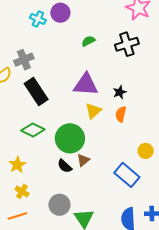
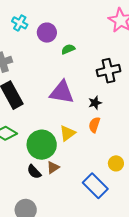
purple circle: (60, 13) -> (47, 33), moved
black cross: (127, 44) -> (108, 71), moved
yellow triangle: (93, 111) -> (67, 133), moved

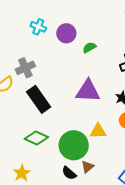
yellow triangle: (67, 133) -> (98, 131), turned 42

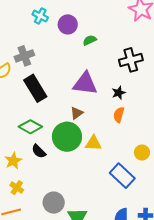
yellow triangle: (98, 131) -> (93, 143), moved
brown triangle: (87, 167) -> (77, 113), moved
black semicircle: (69, 173) -> (39, 151), moved

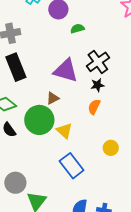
black cross: (131, 60) -> (98, 62), moved, turned -30
yellow triangle: (93, 143) -> (64, 131), turned 30
blue rectangle: (122, 176) -> (72, 166), moved

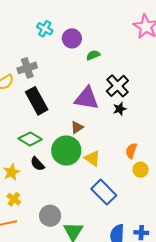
orange semicircle: (94, 107) -> (131, 151), moved

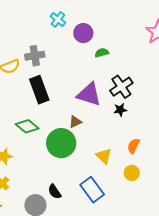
orange semicircle: (131, 151) -> (133, 146), moved
yellow triangle: (92, 158) -> (104, 156), moved
black semicircle: (37, 164) -> (55, 192), moved

